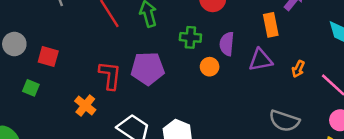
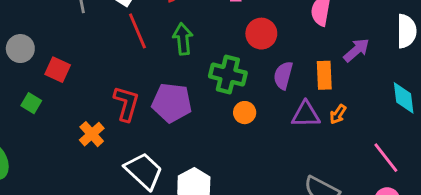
green cross: (190, 37) -> (228, 75), size x1.4
purple semicircle: (227, 44) -> (283, 75), moved
orange arrow: (298, 69) -> (338, 114), moved

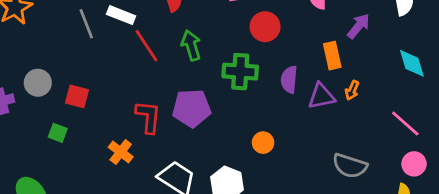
purple semicircle: (283, 75) -> (289, 80), moved
orange circle: (245, 113) -> (263, 143), moved

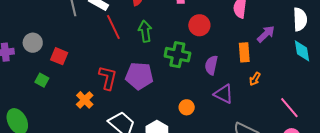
cyan diamond: (412, 63) -> (302, 51), moved
purple triangle: (321, 96) -> (224, 94), moved, turned 30

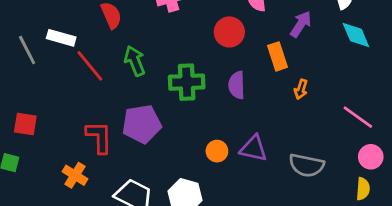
red circle: (199, 25) -> (229, 32), moved
purple triangle: (224, 94) -> (254, 148), moved

